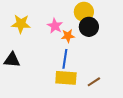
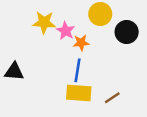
yellow star: (21, 24) -> (44, 22), moved
black circle: (89, 27) -> (127, 32), moved

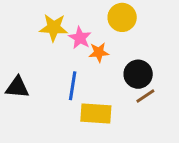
black circle: (127, 32) -> (138, 74), moved
blue line: (78, 70) -> (73, 86), moved
brown line: (112, 98) -> (145, 96), moved

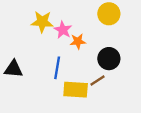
yellow circle: (122, 17) -> (109, 14), moved
brown line: (145, 96) -> (97, 80), moved

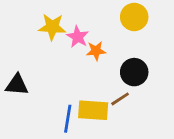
blue line: (57, 68) -> (68, 119), moved

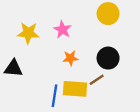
yellow star: (52, 27) -> (28, 33), moved
orange star: (96, 51) -> (70, 58), moved

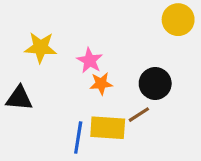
yellow circle: (108, 14) -> (178, 20), moved
pink star: (62, 30) -> (90, 61), moved

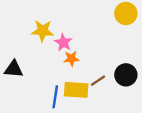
yellow star: (41, 47) -> (42, 31), moved
black circle: (155, 83) -> (126, 75), moved

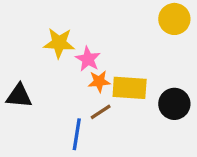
brown line: (98, 81) -> (101, 112), moved
yellow rectangle: (76, 90) -> (130, 88), moved

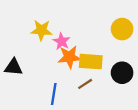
yellow circle: (174, 19) -> (122, 29), moved
orange star: (99, 81) -> (69, 57), size x1.5
brown line: (101, 112) -> (85, 84), moved

